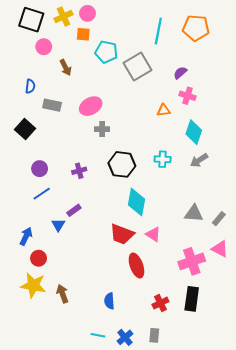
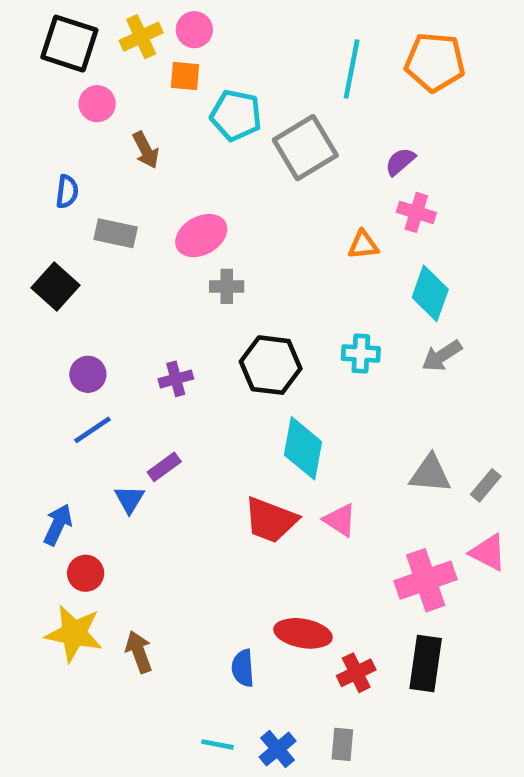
red ellipse: (136, 266) -> (303, 633), moved, turned -60

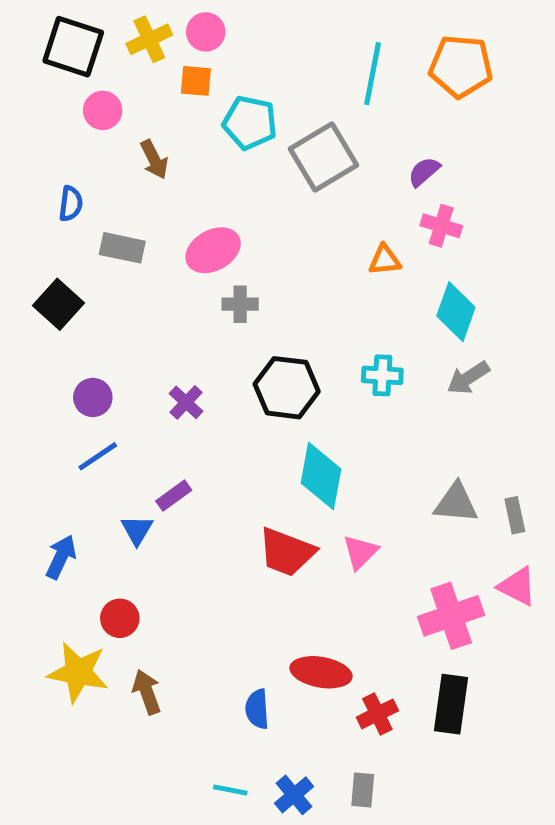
purple cross: (176, 379) -> (186, 402), turned -32
gray rectangle: (486, 485) -> (515, 515), turned -52
pink triangle: (340, 520) -> (360, 552), turned 42
red circle: (86, 573) -> (120, 618), moved

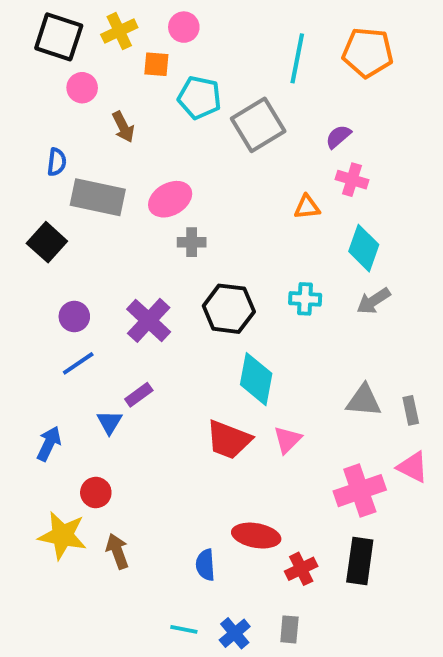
pink circle: (206, 32) -> (184, 27), moved
gray rectangle: (122, 248) -> (98, 197), size x1.5
purple cross: (186, 402) -> (149, 320), size x1.6

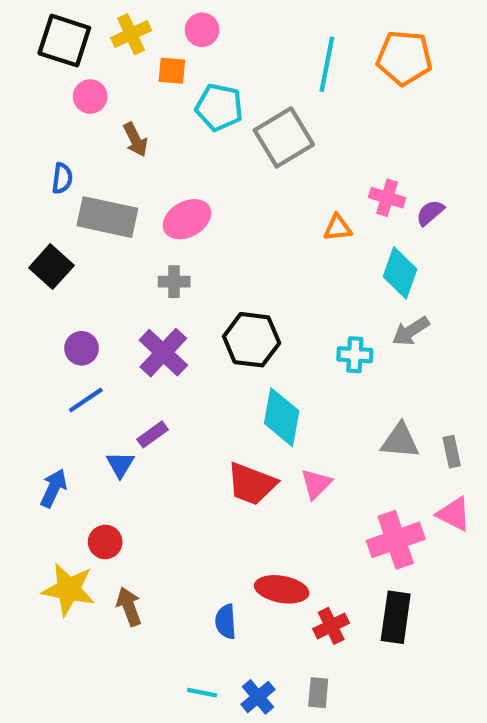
purple semicircle: (338, 137) -> (430, 213), moved
gray cross: (192, 242) -> (174, 282), moved
cyan cross: (305, 299) -> (355, 355), moved

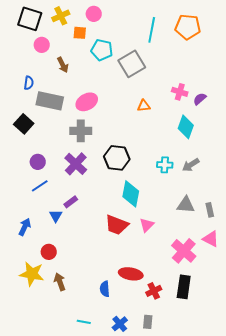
orange triangle: (338, 228) -> (144, 106), moved
gray cross: (174, 282) -> (81, 131), size x1.5
gray arrow: (411, 331) -> (191, 165), moved
pink cross: (396, 540) -> (184, 251), turned -30
cyan line: (202, 693) -> (84, 322), moved

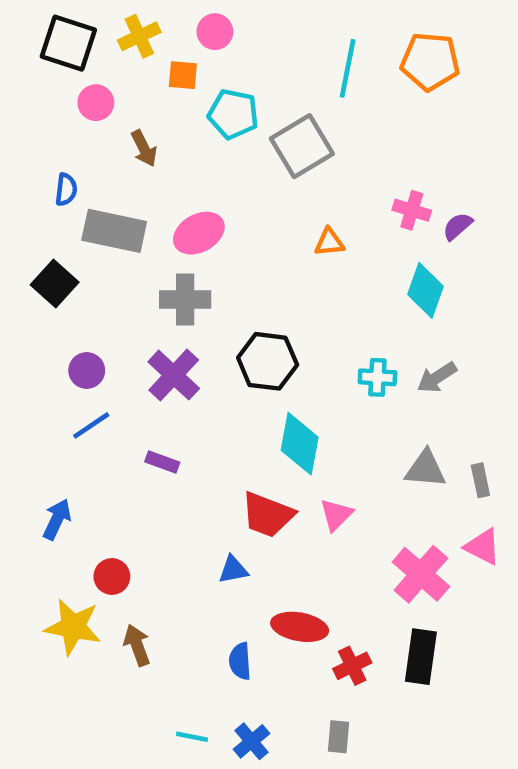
purple rectangle: (71, 202) -> (162, 462), turned 56
blue triangle: (56, 216) -> (233, 570), moved, turned 48
blue cross: (120, 324) -> (252, 741), moved

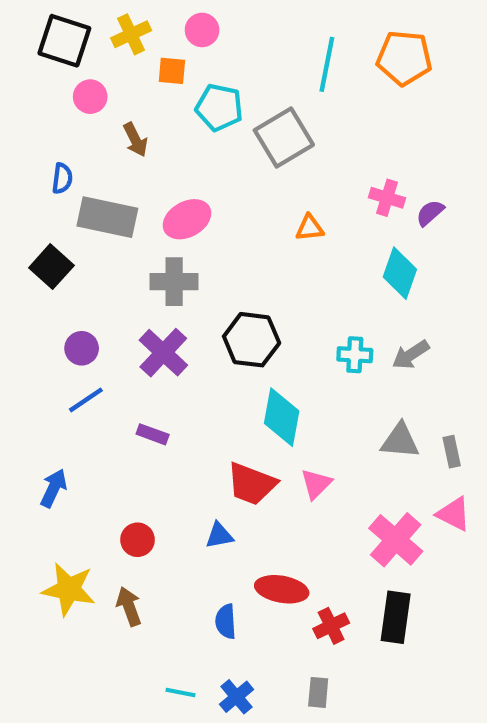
red circle: (112, 577) -> (138, 540), moved

